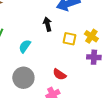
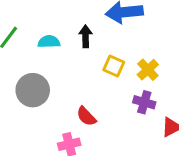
cyan semicircle: (25, 46) -> (49, 42), moved, turned 40
gray circle: (23, 78) -> (33, 90), moved

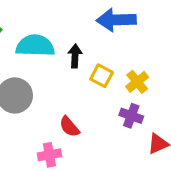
black arrow: (86, 36) -> (75, 56), moved
cyan semicircle: (49, 42) -> (35, 46), size x1.6

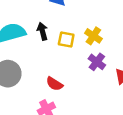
purple cross: (131, 116) -> (97, 62), turned 35

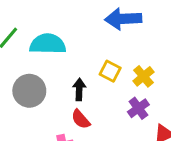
black arrow: (42, 31) -> (79, 89), moved

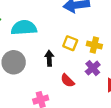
yellow cross: (143, 76) -> (94, 45), turned -32
red semicircle: (81, 119) -> (67, 81), moved

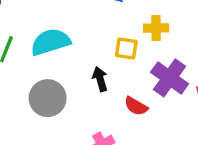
yellow cross: (94, 45) -> (156, 28), moved
purple cross: (93, 68) -> (170, 78), size x1.5

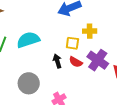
gray circle: (48, 98) -> (29, 83), moved
red semicircle: (136, 106) -> (76, 62), moved

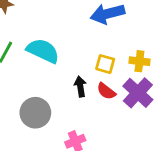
yellow cross: (90, 31) -> (139, 61), moved
cyan semicircle: (28, 40) -> (43, 51), turned 35

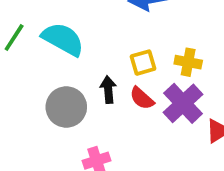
yellow square: (105, 64) -> (143, 63), turned -36
gray circle: (35, 113) -> (66, 107), moved

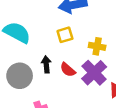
yellow square: (143, 63) -> (65, 35), moved

